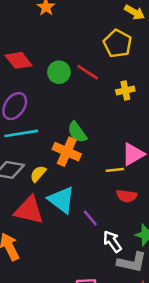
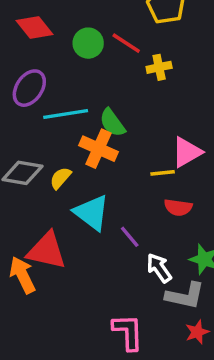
yellow cross: (125, 90) -> (159, 67), moved
cyan line: (21, 133) -> (66, 114), moved
red triangle: (29, 210) -> (47, 251), moved

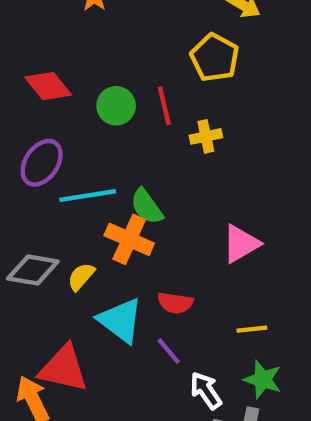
red line: (126, 43) -> (164, 106), turned 44
yellow line: (163, 173) -> (252, 329), moved
red semicircle: (178, 207) -> (175, 303), moved

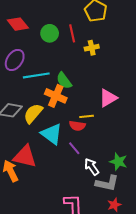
yellow semicircle: (81, 277) -> (33, 113), size x1.5
yellow line: (252, 329) -> (87, 116), moved

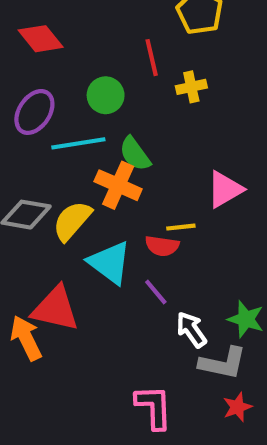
green circle: (50, 33) -> (106, 95), moved

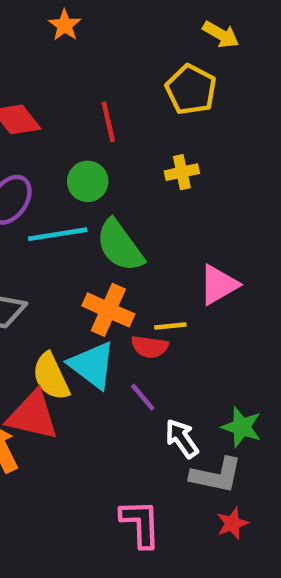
red line: (152, 58) -> (108, 122), moved
green semicircle: (135, 154) -> (120, 246), size x1.4
orange cross: (118, 185) -> (108, 310), moved
yellow semicircle: (72, 221) -> (51, 377), moved, turned -66

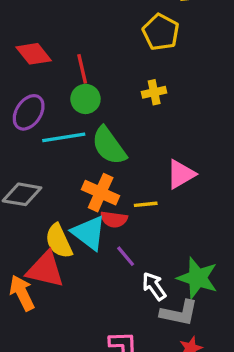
red line: (108, 122) -> (82, 69), moved
red semicircle: (150, 347) -> (114, 219), moved
green star: (241, 427) -> (198, 278), size x1.4

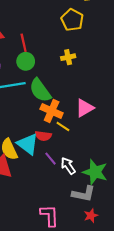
orange cross: (101, 193) -> (52, 111), moved
yellow line: (146, 204) -> (63, 127), turned 40
white arrow: (154, 286) -> (68, 166), moved

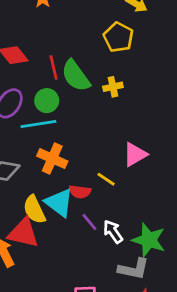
green circle: (26, 61) -> (47, 101), moved
green semicircle: (40, 90) -> (76, 76), moved
orange cross: (52, 111) -> (52, 159), moved

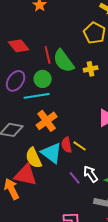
orange cross: (52, 159) -> (47, 121), turned 30
yellow line: (106, 179) -> (80, 146), moved
red semicircle: (80, 192) -> (67, 145), turned 70
purple line: (89, 222) -> (75, 178), moved

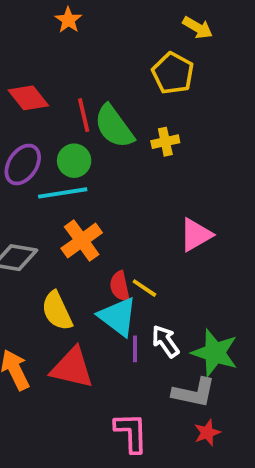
cyan triangle: (52, 153) -> (118, 317), moved
red triangle: (26, 175) -> (72, 368), moved
purple line: (75, 178) -> (135, 349), turned 40

